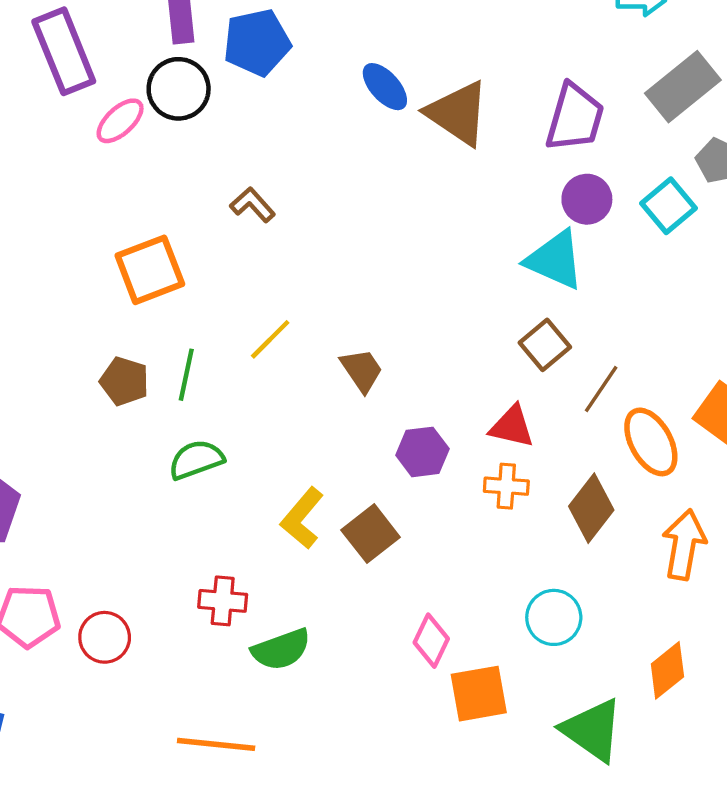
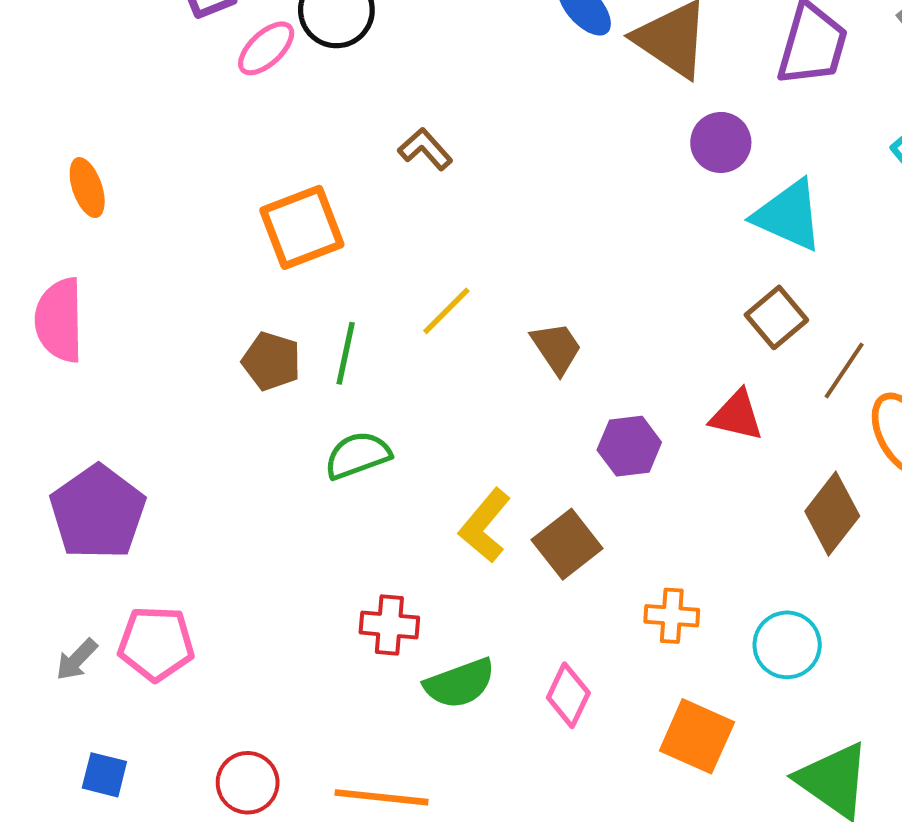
purple circle: (587, 199) -> (721, 142), moved
orange cross: (506, 486) -> (672, 616), moved
red circle: (105, 637) -> (248, 783), moved
pink diamond: (431, 641) -> (568, 695), moved
orange square: (479, 694) -> (697, 736), turned 34

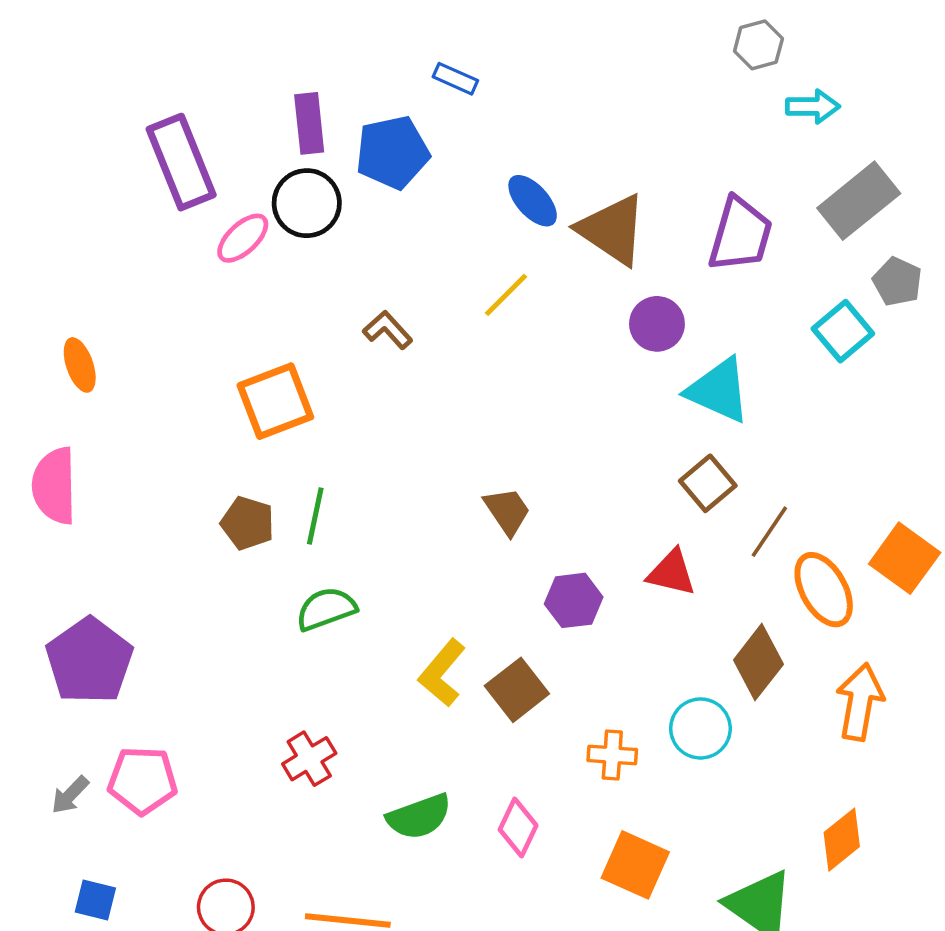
yellow line: (446, 311) -> (506, 295), moved
red cross: (389, 625) -> (309, 759), moved, turned -36
cyan circle: (787, 645) -> (700, 728), moved

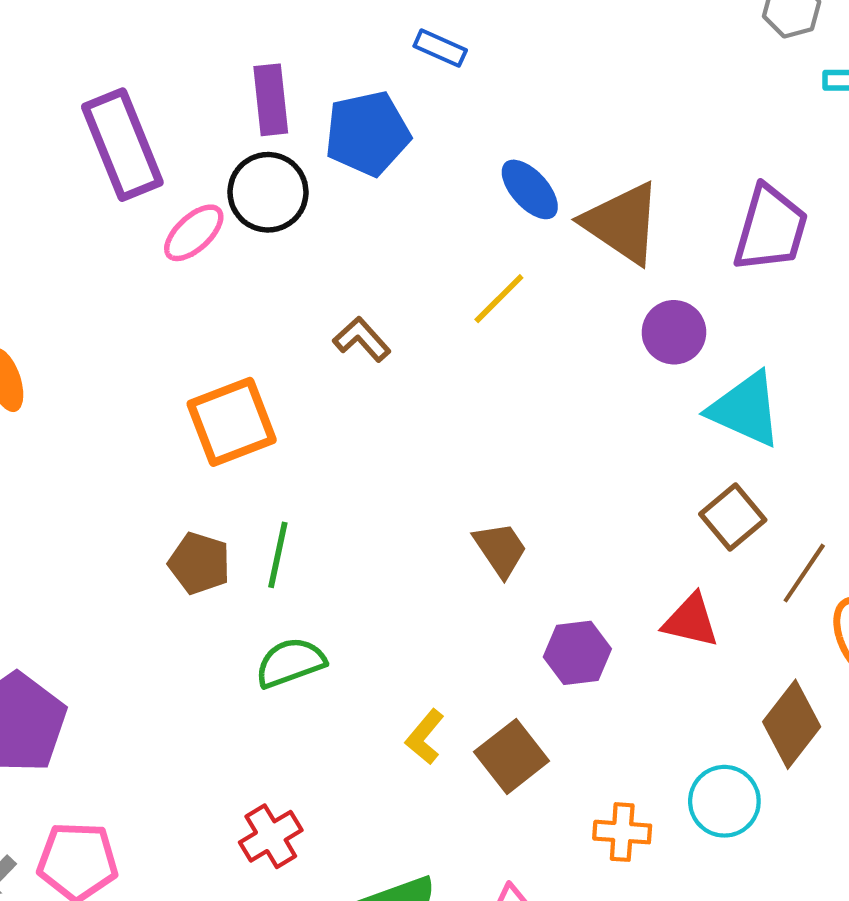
yellow L-shape: (442, 673) -> (425, 737), size x0.7

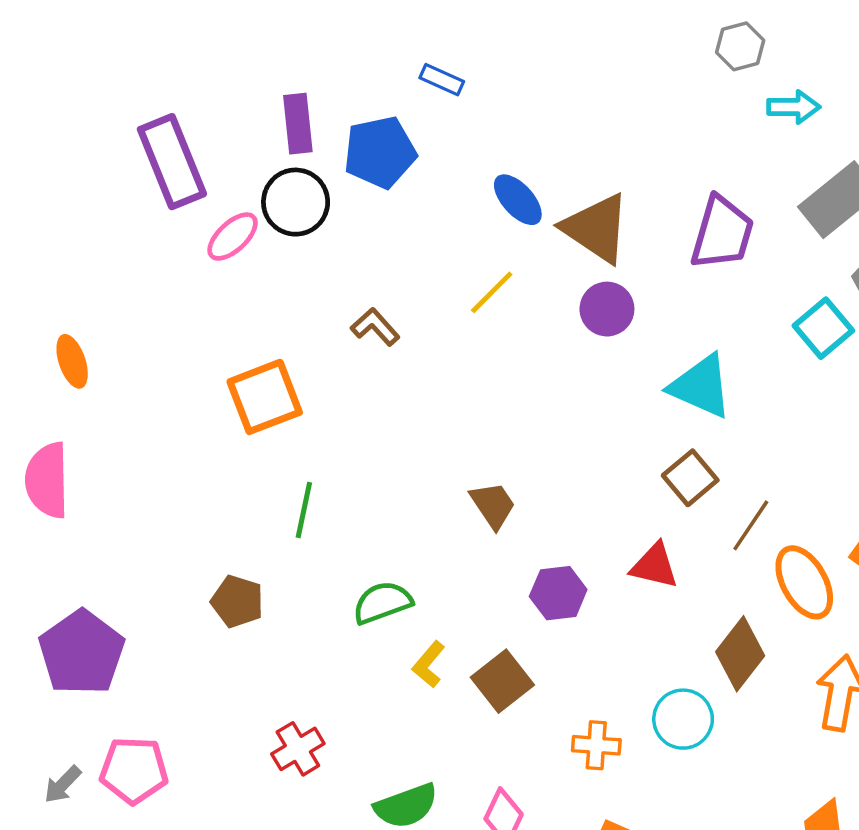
purple circle: (674, 332) -> (607, 309), moved
brown pentagon: (199, 563) -> (237, 601), moved
green semicircle: (290, 663) -> (382, 603), moved

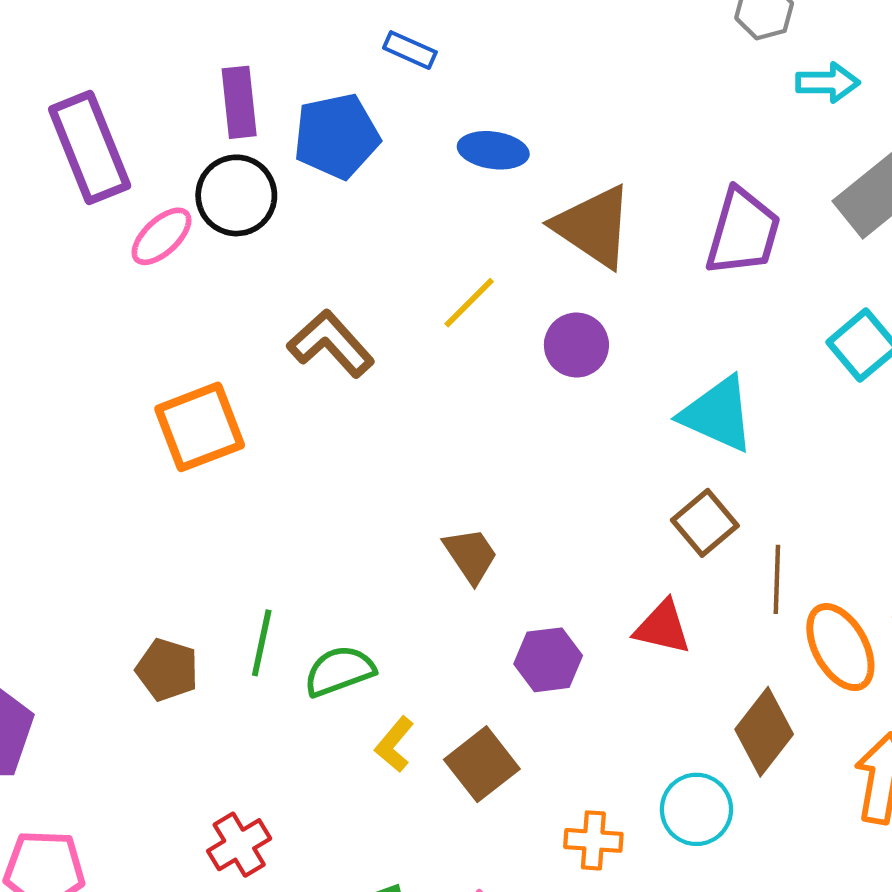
blue ellipse: (518, 200) -> (493, 150), moved, turned -40
purple circle: (607, 309) -> (576, 345), moved
brown L-shape: (375, 327) -> (331, 344), size x1.5
green line: (304, 510) -> (262, 643), moved
brown line: (751, 525) -> (777, 579), turned -32

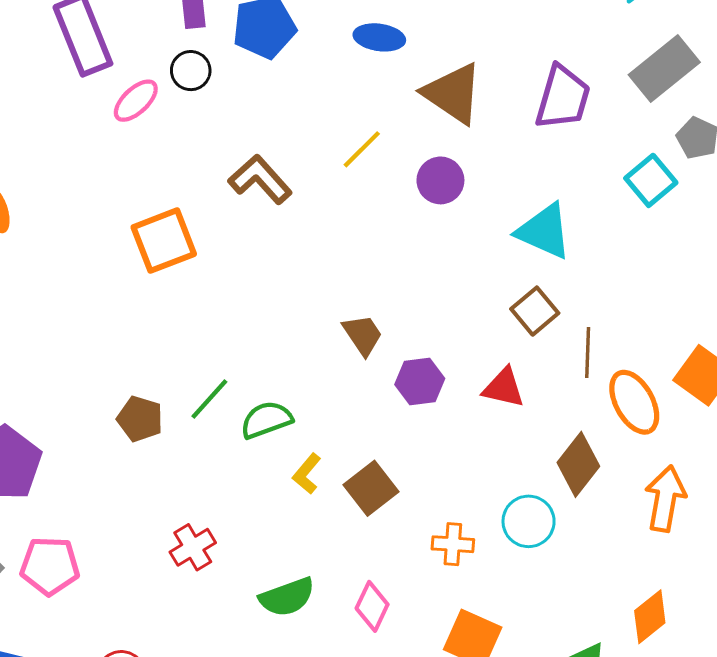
black circle: (236, 195) -> (191, 71), size x0.7
green line: (262, 643) -> (209, 399), turned 30
purple hexagon: (548, 660) -> (420, 381), moved

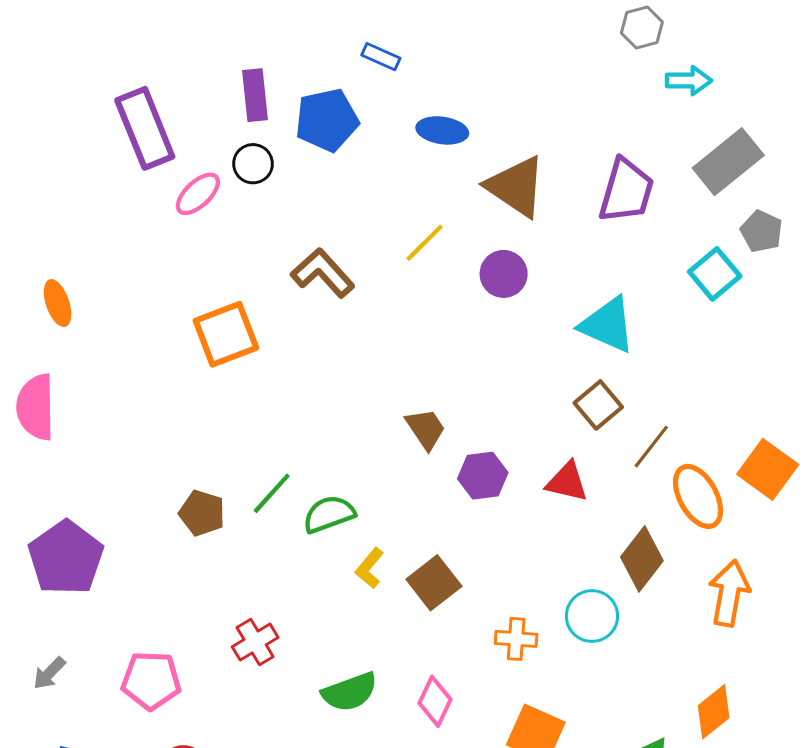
brown line: (588, 352) -> (651, 447), turned 36
pink pentagon: (50, 566) -> (151, 680), moved

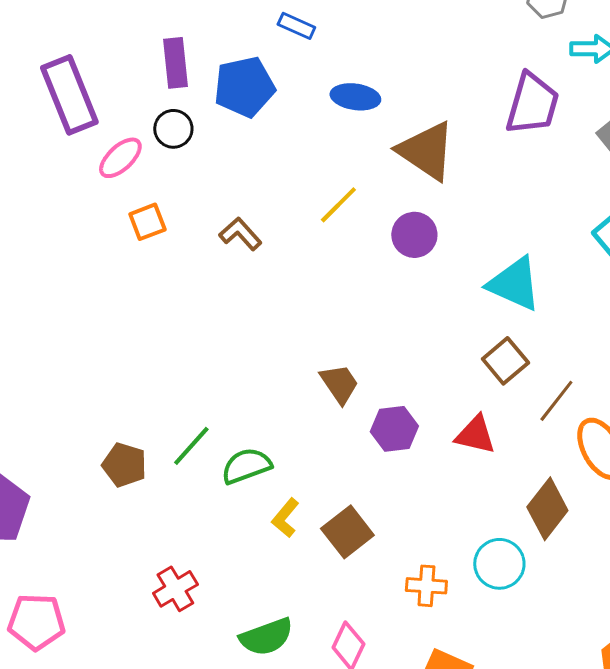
purple trapezoid: (626, 191) -> (532, 104), moved
brown L-shape: (323, 273) -> (240, 234), size x0.7
orange square: (226, 334) -> (147, 222), moved, size x0.6
pink pentagon: (151, 680) -> (36, 622), moved

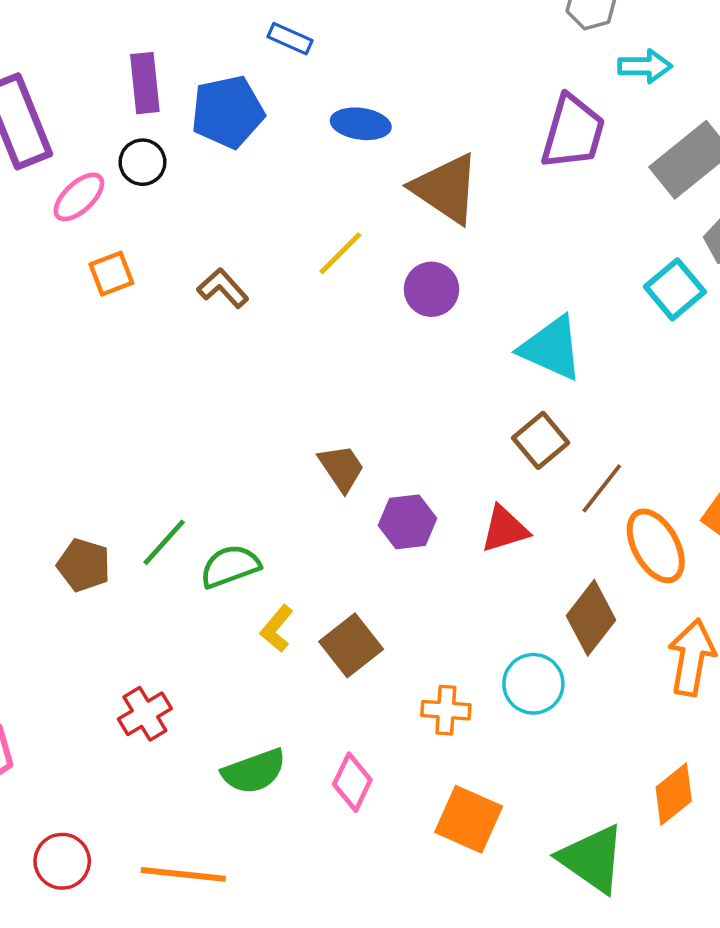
red triangle: (475, 435) -> (505, 529), turned -30

